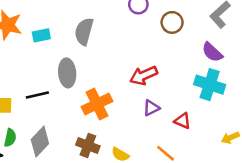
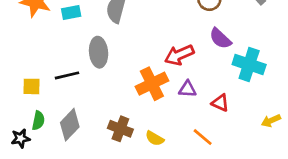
purple semicircle: (212, 52) -> (220, 38), moved
orange cross: (97, 104) -> (152, 84), moved
purple triangle: (151, 108) -> (187, 89), turned 30

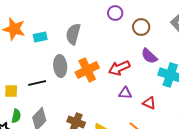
orange cross: (152, 84) -> (87, 70), moved

